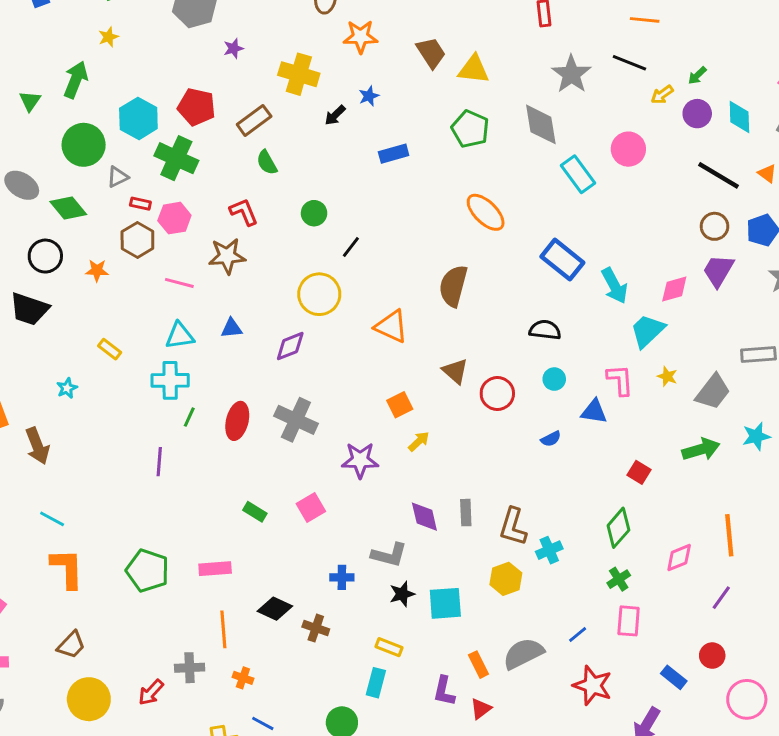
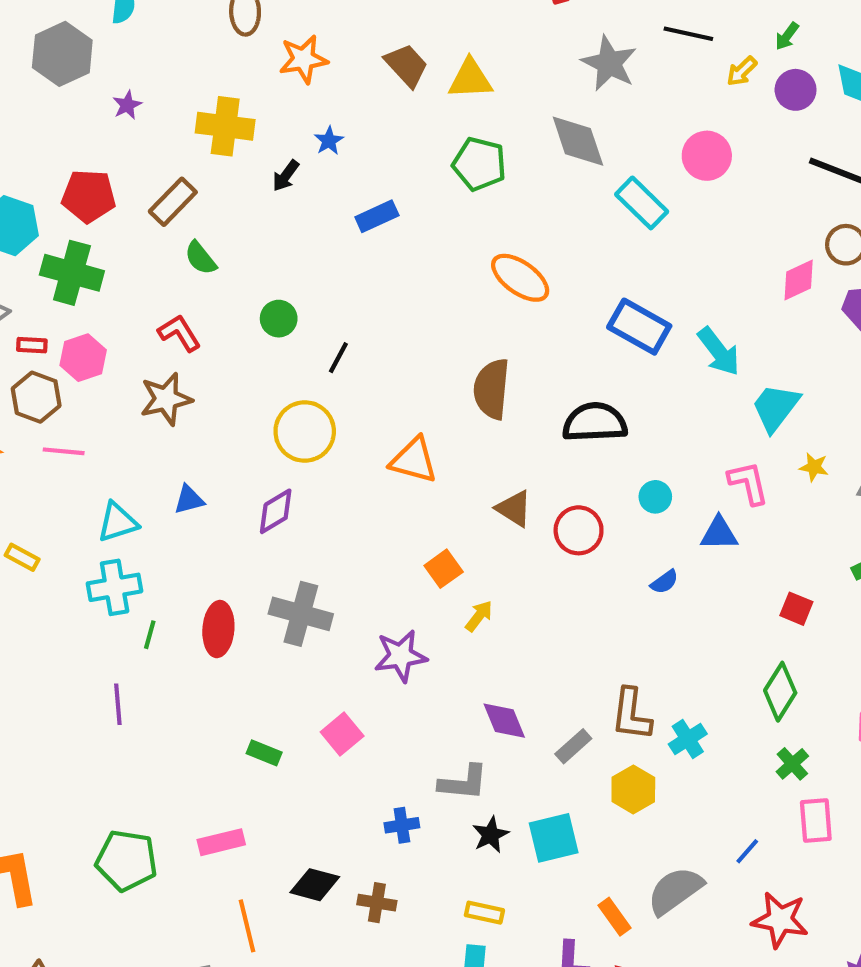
pink line: (179, 283) -> (64, 451), moved
pink diamond: (674, 289) -> (799, 280), moved
black semicircle: (545, 330) -> (595, 422), moved, size x1.4
gray rectangle: (466, 513) -> (573, 746), moved, turned 60

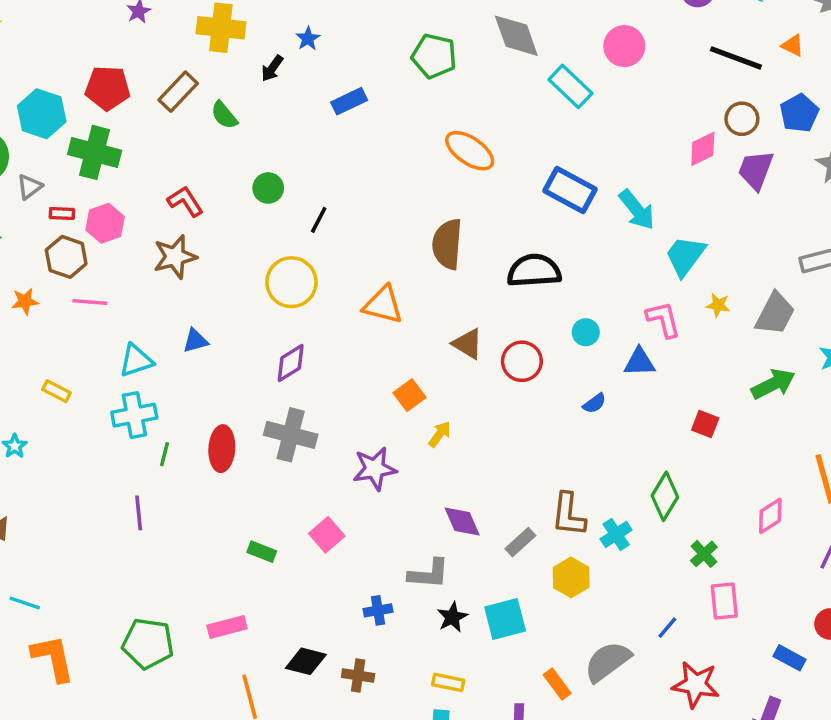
green semicircle: (200, 258) -> (224, 115), moved
purple diamond: (276, 511) -> (291, 363), moved
green diamond: (780, 692) -> (665, 496), moved

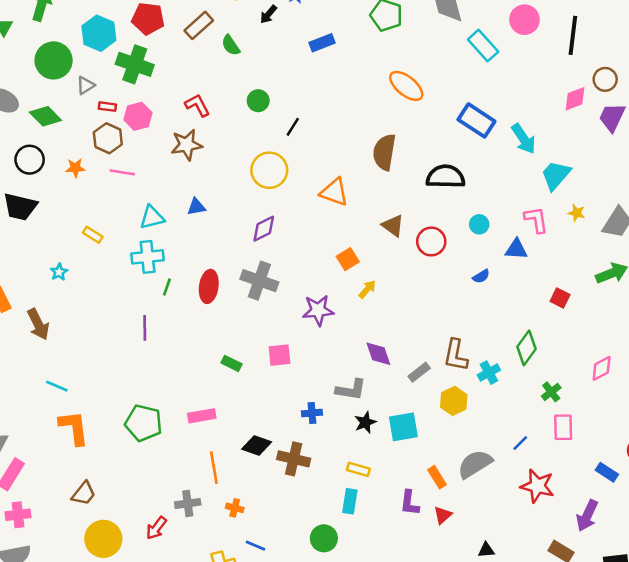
black line: (736, 58) -> (573, 35), moved, turned 72
pink square: (327, 535) -> (279, 355), turned 30
brown cross: (358, 676) -> (294, 459), size x1.4

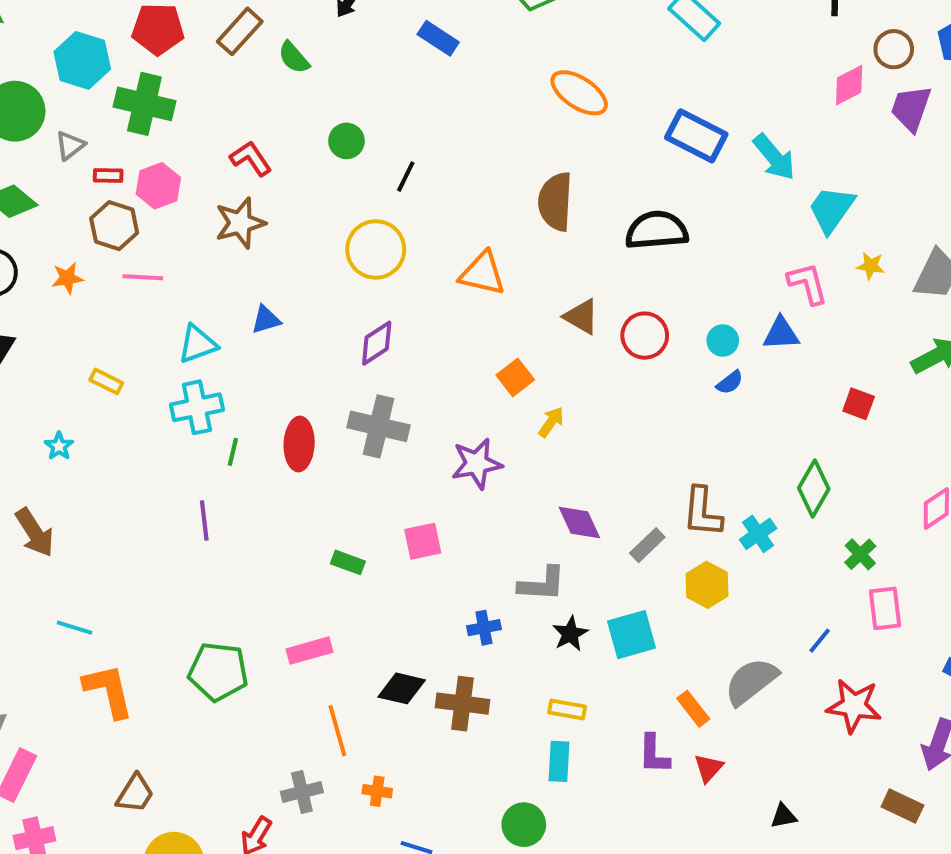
blue rectangle: (322, 43) -> (438, 38), turned 60
cyan circle: (479, 224) -> (723, 341), moved

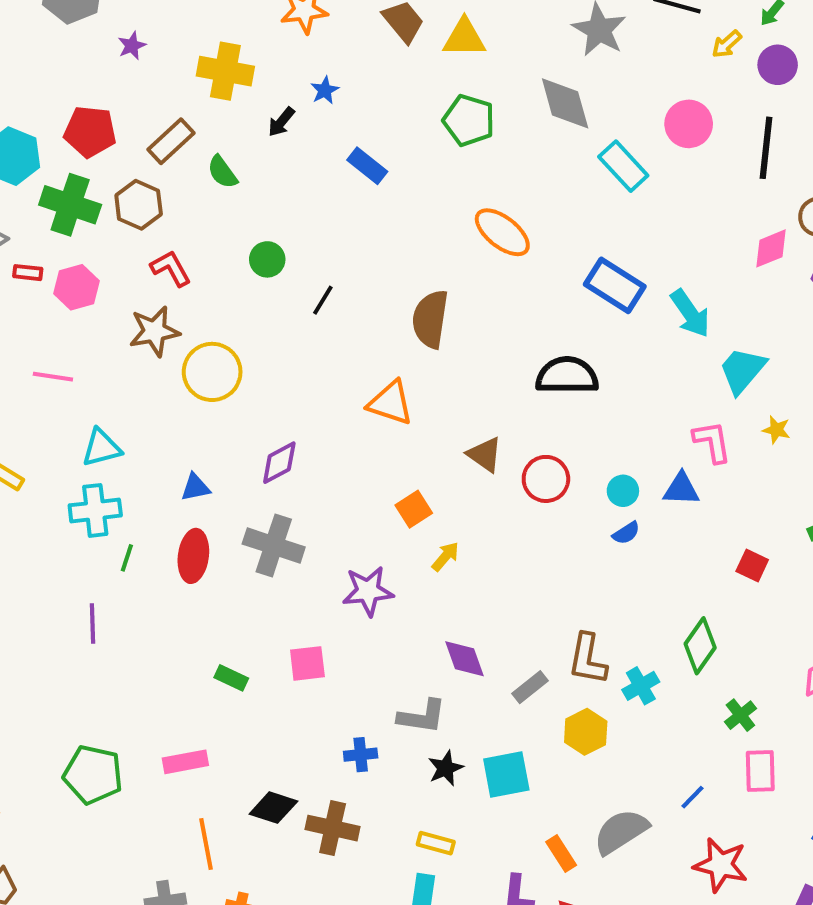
brown semicircle: (555, 202) -> (430, 319), moved
brown hexagon: (114, 226) -> (139, 205), moved
yellow circle: (376, 249) -> (212, 372), moved
blue triangle: (266, 320) -> (195, 487), moved

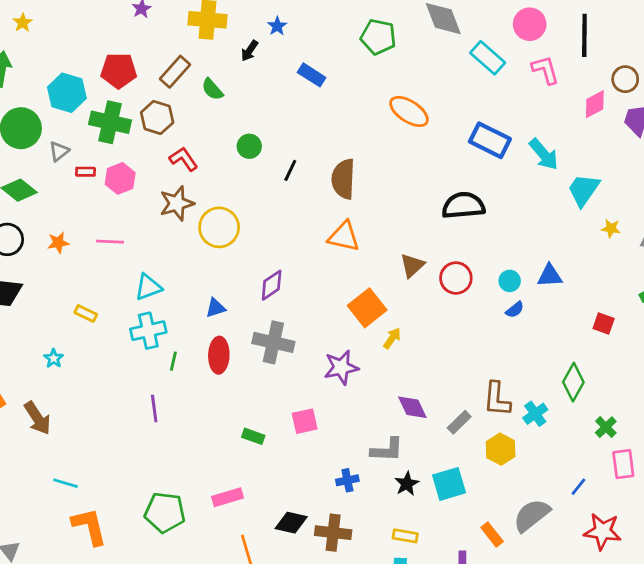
brown semicircle: (430, 319) -> (343, 179), moved
pink L-shape: (712, 442) -> (545, 70), moved
brown triangle: (485, 455) -> (412, 265), turned 48
orange square: (414, 509) -> (367, 308), size x1.5

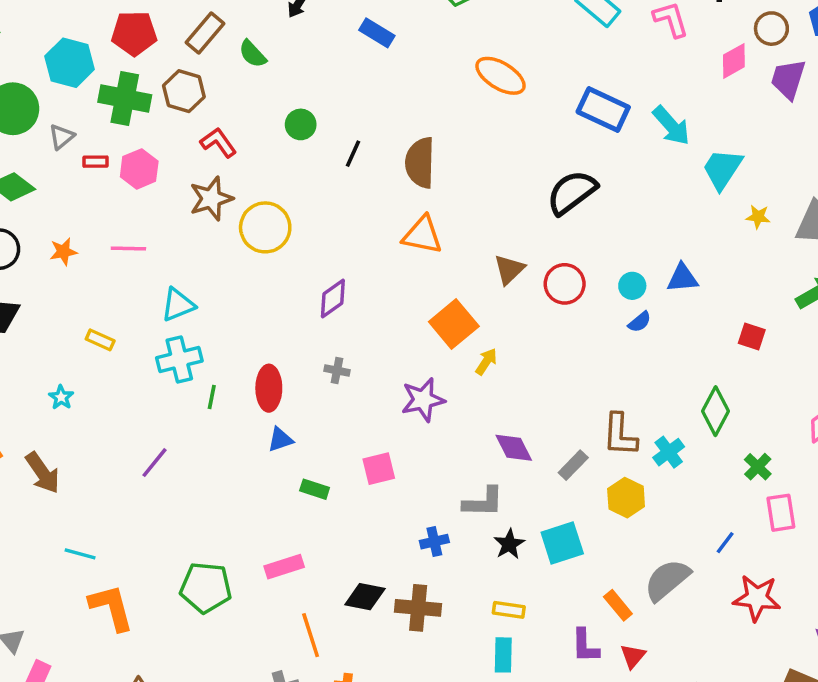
black semicircle: (463, 205) -> (572, 192), turned -30
blue triangle: (216, 308) -> (280, 440), moved
gray cross: (273, 342) -> (337, 371), size x0.5
purple line: (154, 408) -> (155, 463), moved, turned 48

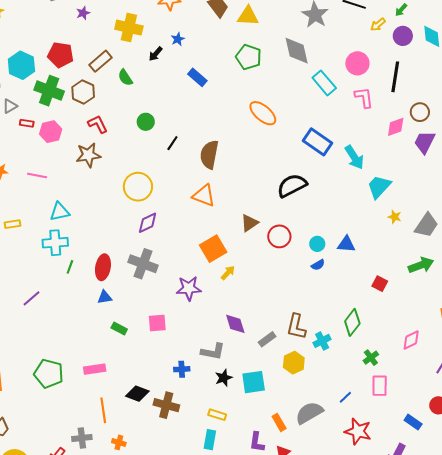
yellow circle: (265, 227) -> (138, 187), moved
yellow rectangle: (100, 340) -> (12, 224), turned -42
gray cross: (337, 371) -> (143, 264), size x2.0

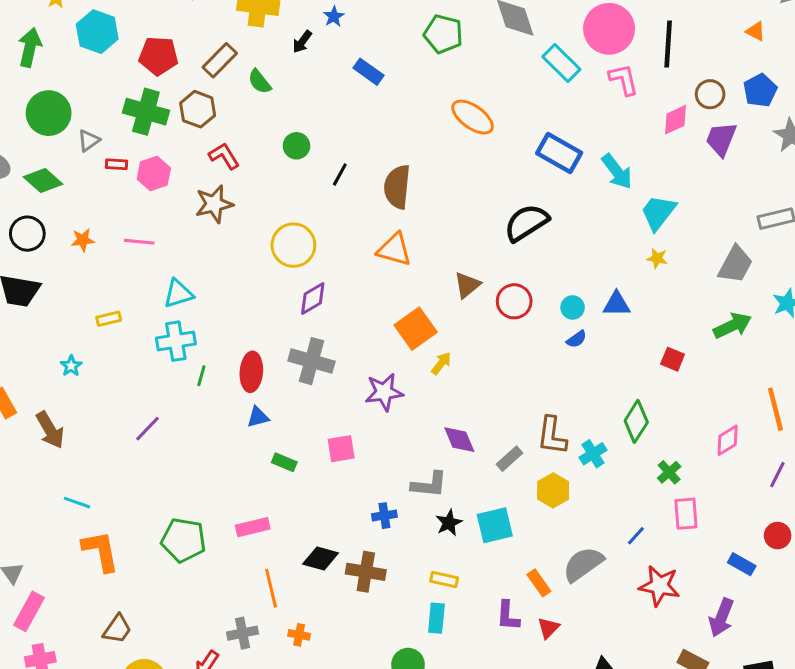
pink circle: (357, 63) -> (609, 29), size x1.4
cyan hexagon: (21, 65) -> (97, 32), moved
yellow star: (395, 217) -> (657, 258), moved

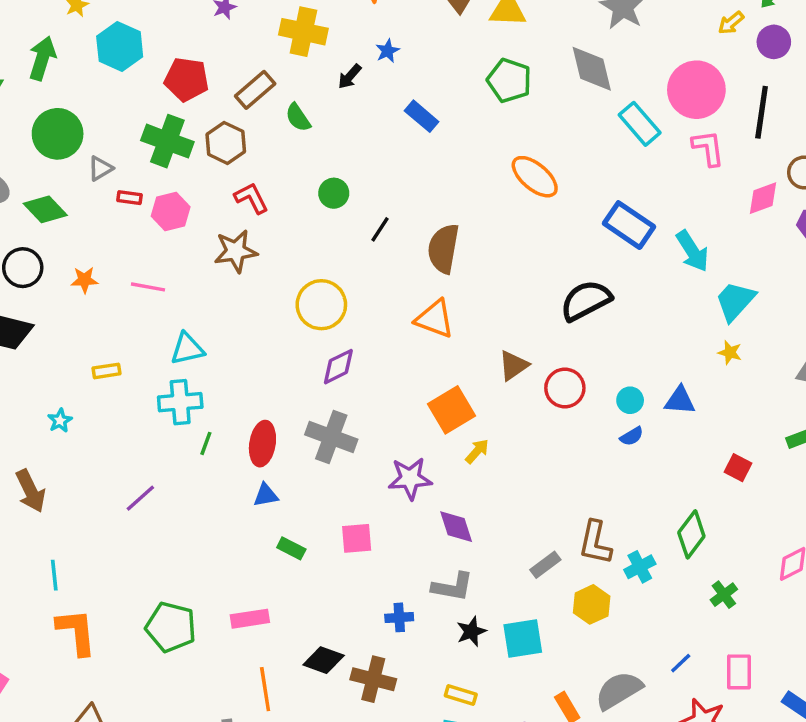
purple diamond: (459, 440) -> (456, 527), moved
cyan line: (77, 503) -> (54, 575), turned 60
pink rectangle: (686, 514) -> (739, 672), moved

